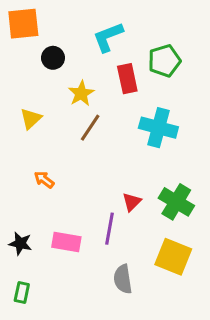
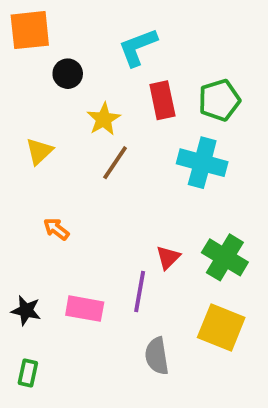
green pentagon: (164, 61) -> (219, 100), moved

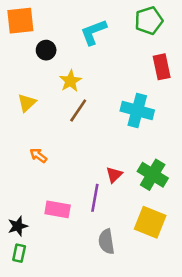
red rectangle: (162, 100) -> (162, 67), moved
green pentagon: (219, 100) -> (149, 21), moved
black star: (26, 310) -> (18, 226), moved, turned -30

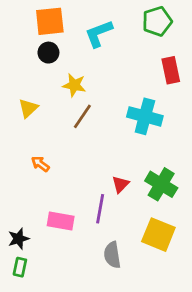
orange square: (20, 21) -> (50, 21), moved
yellow star: (70, 81) -> (74, 85), turned -30

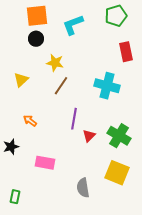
purple line: (100, 209) -> (74, 119), moved
black star: (19, 239) -> (11, 147), moved

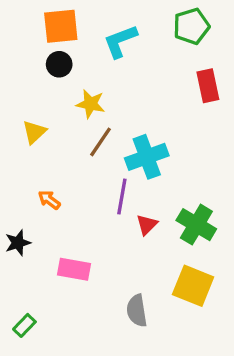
cyan cross: (107, 86) -> (147, 157), moved, turned -35
green rectangle: (15, 197) -> (24, 325), turned 32

